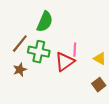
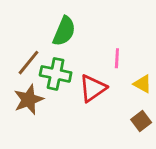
pink line: (75, 50) -> (117, 58), moved
brown star: (20, 70) -> (29, 100), size x1.5

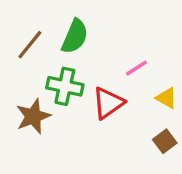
pink line: (117, 58) -> (136, 68), turned 54
brown line: (29, 63) -> (30, 45), moved

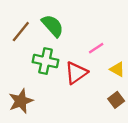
green semicircle: (75, 36) -> (53, 26), turned -65
brown star: (33, 116) -> (21, 101), moved

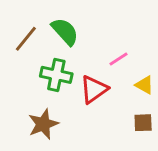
brown square: (116, 100) -> (143, 123), turned 35
brown star: (21, 101) -> (43, 124), moved

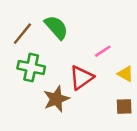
green cross: (56, 75) -> (31, 68), moved
brown star: (43, 124) -> (56, 99), moved

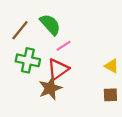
pink line: (103, 51) -> (64, 46), moved
red triangle: (81, 78) -> (58, 69), moved

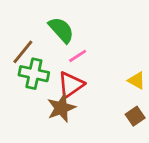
brown line: (20, 30) -> (23, 52), moved
brown square: (110, 95) -> (135, 116), turned -32

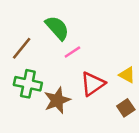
green cross: (34, 74) -> (28, 84), moved
red triangle: (71, 85) -> (93, 84), moved

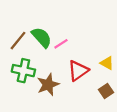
green semicircle: (57, 28) -> (42, 37), moved

